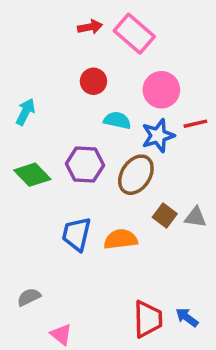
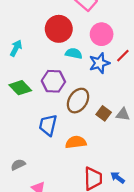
red circle: (93, 81) -> (59, 29), size x1.6
red line: (195, 124) -> (123, 56), turned -32
brown ellipse: (136, 175) -> (78, 101), moved
orange semicircle: (121, 239) -> (76, 142), moved

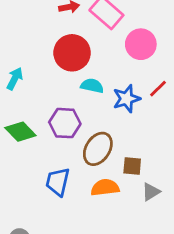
pink circle: (102, 34) -> (141, 44), moved
brown square: (104, 113) -> (132, 166), turned -32
gray triangle: (123, 114) -> (151, 192), moved, turned -40
orange semicircle: (76, 142) -> (105, 188), moved

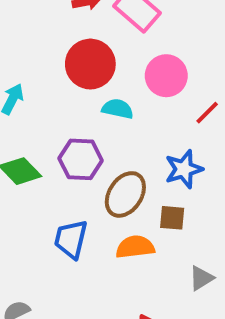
pink circle: (141, 44) -> (166, 76), moved
blue star: (126, 99) -> (184, 169), moved
gray triangle: (151, 192) -> (201, 278), moved

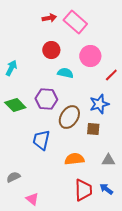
red circle: (90, 64) -> (51, 50), size x0.7
orange semicircle: (135, 247) -> (74, 159), moved
gray triangle: (201, 278) -> (108, 160), turned 32

